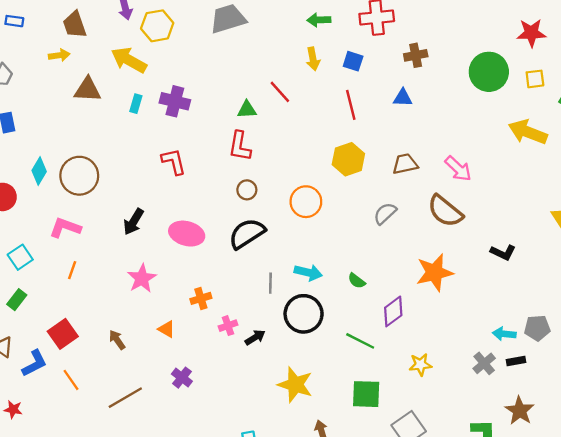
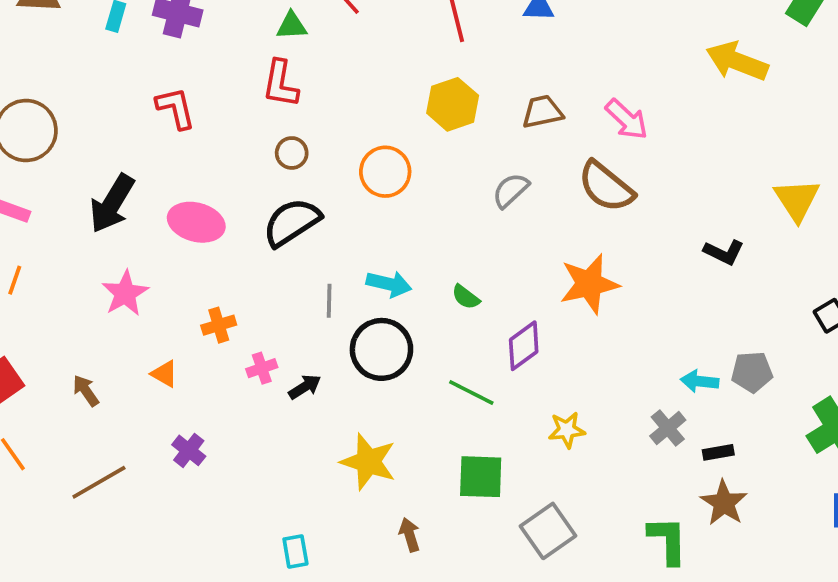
black arrow: (134, 222) -> (112, 203), size x1.4
black L-shape: (503, 252) -> (724, 252), moved
black rectangle: (516, 361) -> (718, 452), moved

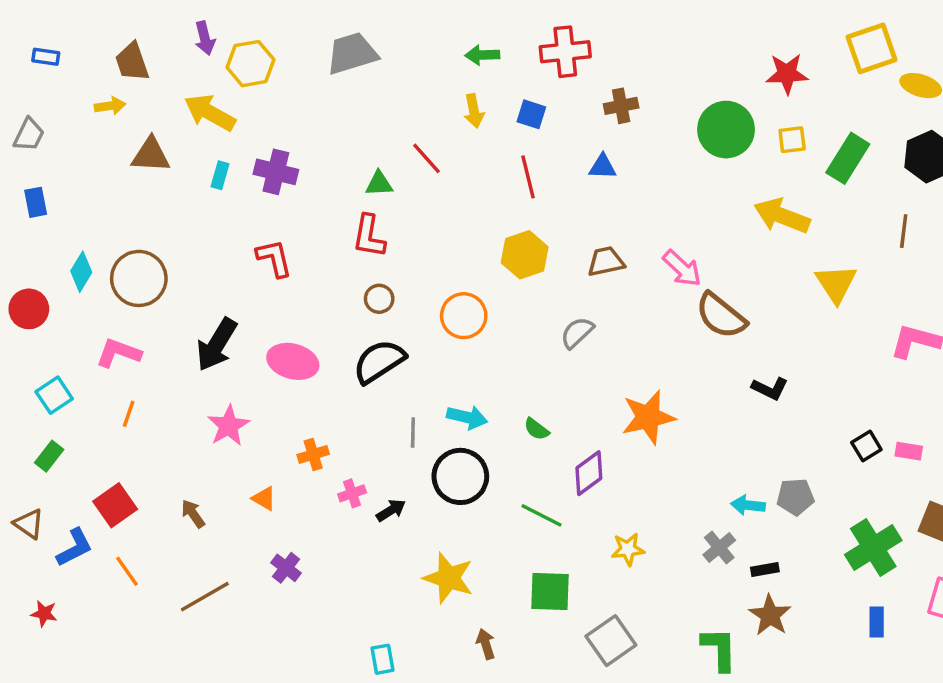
brown semicircle: (606, 187) -> (721, 316), moved
yellow triangle: (797, 200) -> (836, 284), moved

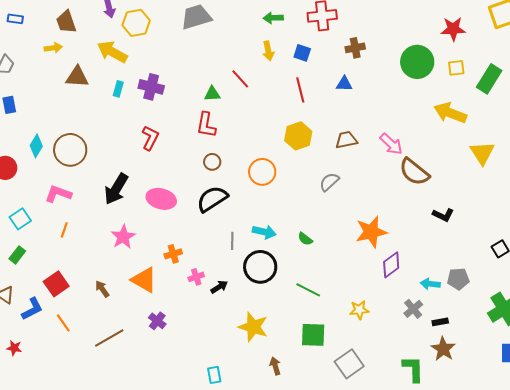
red L-shape: (274, 258) -> (150, 138), turned 40
purple diamond: (589, 473) -> (391, 265), moved
orange triangle: (264, 498) -> (144, 280), size x1.8

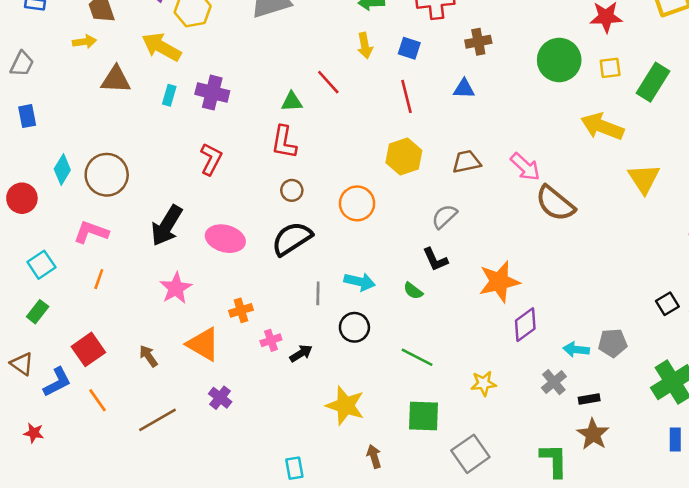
black L-shape: (443, 215) -> (435, 259), moved, turned 40
black circle: (260, 267) -> (354, 327), size x0.7

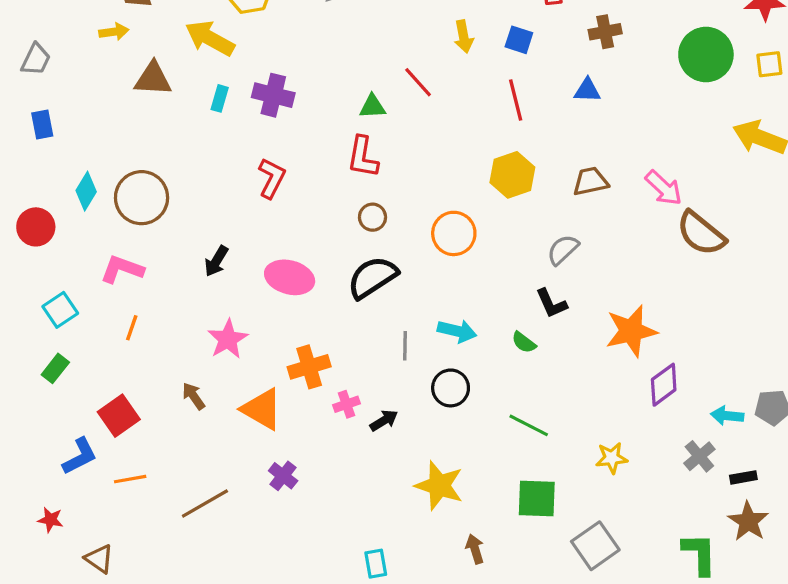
black arrow: (167, 226) -> (216, 261), size x0.6
orange cross: (241, 310) -> (309, 367), size x1.4
brown arrow: (148, 356) -> (194, 396), moved
brown triangle: (22, 364) -> (99, 559), moved
orange line: (98, 400) -> (130, 479), turned -65

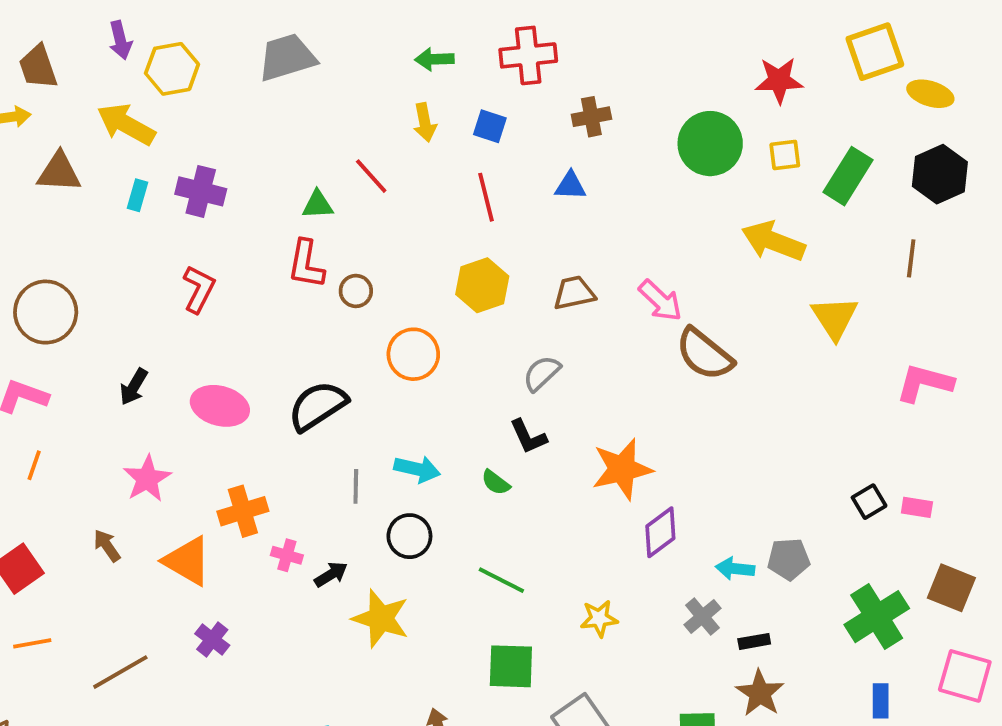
brown circle: (372, 217) -> (356, 291), moved
pink cross: (346, 404) -> (287, 555), turned 35
yellow star: (439, 486) -> (381, 618), moved

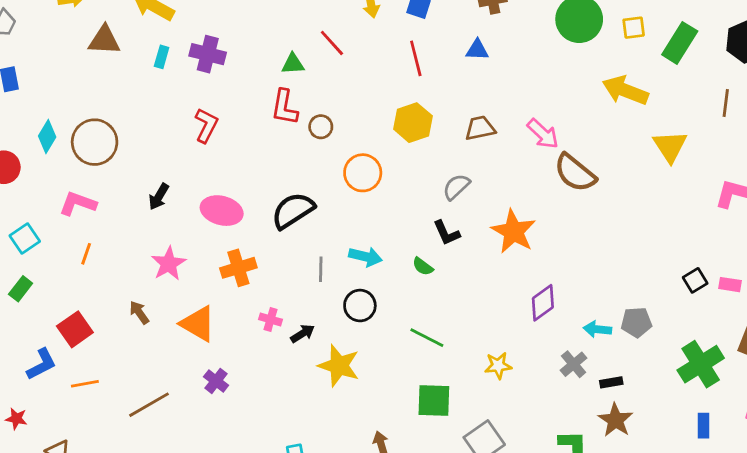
orange star: (622, 469) -> (514, 231), moved, turned -30
orange cross: (243, 511) -> (238, 268), moved

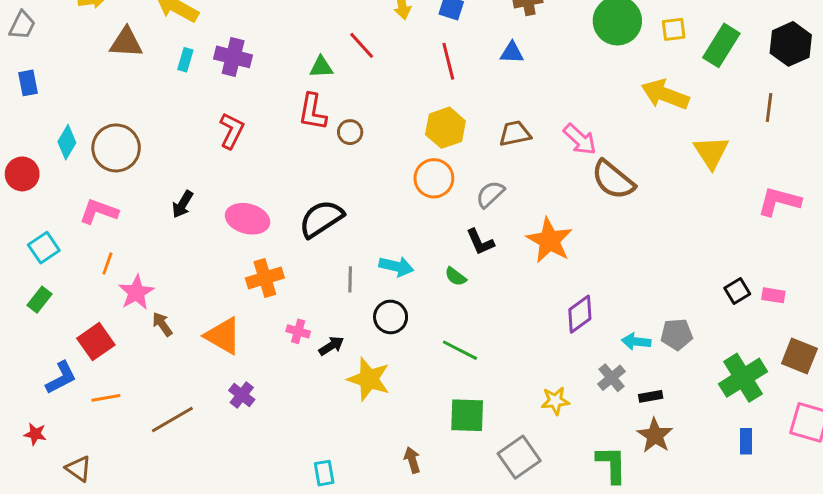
orange circle: (363, 173) -> (434, 178), moved
pink star: (169, 264) -> (136, 292), moved
yellow star: (498, 366) -> (555, 401), moved

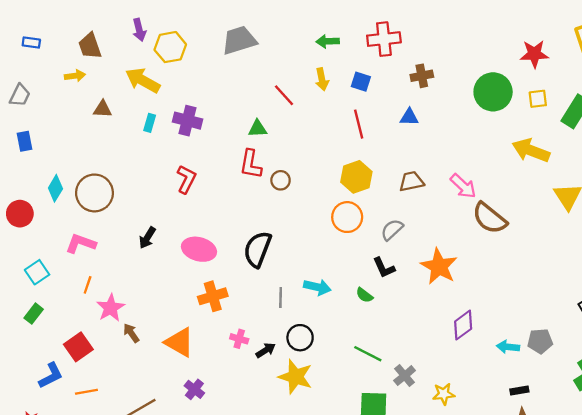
brown triangle: (126, 42) -> (103, 109), size x0.7
red line: (362, 45) -> (284, 95), moved
black semicircle: (321, 219) -> (258, 249), turned -36
black circle: (391, 317) -> (300, 338), moved
gray cross: (612, 378) -> (405, 376), moved

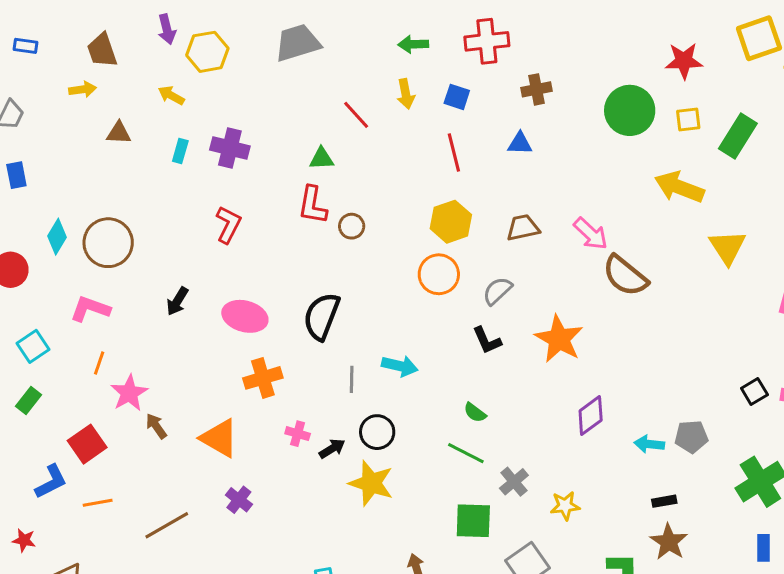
yellow arrow: (143, 80) -> (171, 95), size x0.6
green semicircle: (364, 295) -> (475, 413), moved

